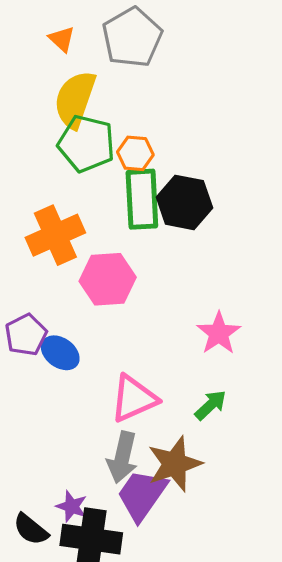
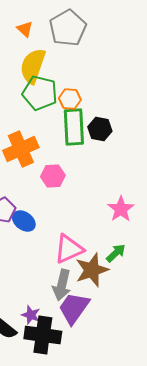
black hexagon: (184, 202) -> (100, 129), size x0.7
pink hexagon: (108, 279) -> (53, 176), size x0.7
brown star: (175, 464) -> (92, 270), moved

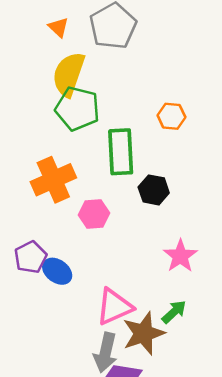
orange hexagon: (70, 99) -> (171, 116), moved
black hexagon: (100, 129) -> (154, 190), moved

